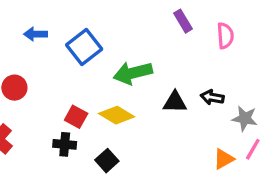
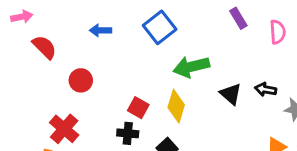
blue square: (84, 47) -> (160, 27), moved
black triangle: (175, 102) -> (231, 94), turned 40
yellow diamond: (117, 115) -> (176, 106), turned 76

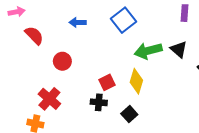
purple rectangle: (238, 18) -> (185, 13), turned 35
black triangle: (231, 94) -> (179, 49), moved
red square: (138, 108) -> (107, 82), turned 35

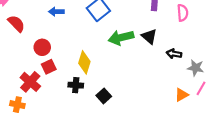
yellow diamond: (136, 81) -> (84, 62), moved
red square: (107, 82) -> (49, 67), moved

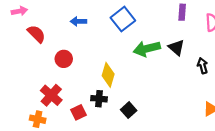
black arrow: (174, 54) -> (203, 66), turned 64
red square: (49, 67) -> (79, 112), moved

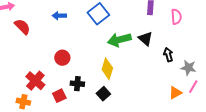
red circle: (64, 59) -> (62, 58), moved
yellow diamond: (108, 75) -> (107, 69), moved

